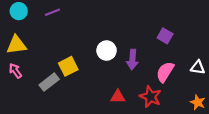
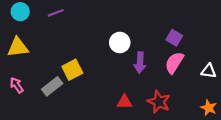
white circle: (107, 51) -> (120, 43), moved
pink arrow: (15, 71) -> (17, 85), moved
pink semicircle: (165, 72) -> (174, 63), moved

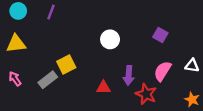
purple line: (56, 13) -> (51, 12), turned -48
purple arrow: (140, 63) -> (129, 75), moved
pink semicircle: (174, 63) -> (163, 71), moved
red triangle: (124, 102) -> (103, 87), moved

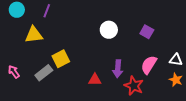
white circle: (110, 39) -> (109, 30), moved
yellow triangle: (16, 44) -> (34, 35), moved
orange star: (192, 99) -> (176, 80), moved

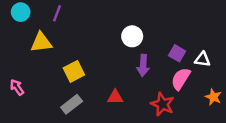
purple square: (147, 32) -> (177, 53), moved
white triangle: (176, 60) -> (202, 59), moved
purple arrow: (118, 69) -> (143, 65), moved
gray rectangle: (44, 73) -> (72, 104), moved

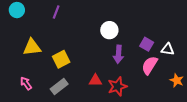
purple line: (57, 13) -> (56, 12), moved
yellow triangle: (41, 42) -> (32, 47), moved
pink arrow: (17, 87) -> (26, 83), moved
red star: (162, 104) -> (117, 86), moved, turned 30

